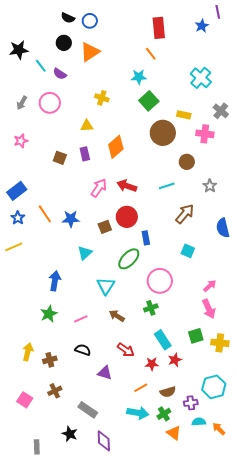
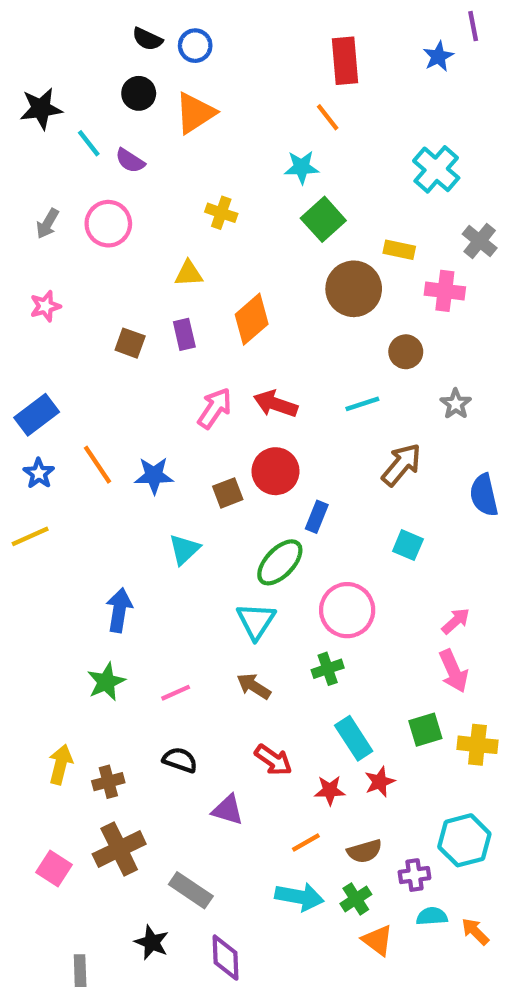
blue rectangle: (146, 238) -> (317, 517), turned 32
cyan triangle: (106, 286) -> (256, 621), moved
brown cross: (55, 391) -> (119, 849), size x1.6

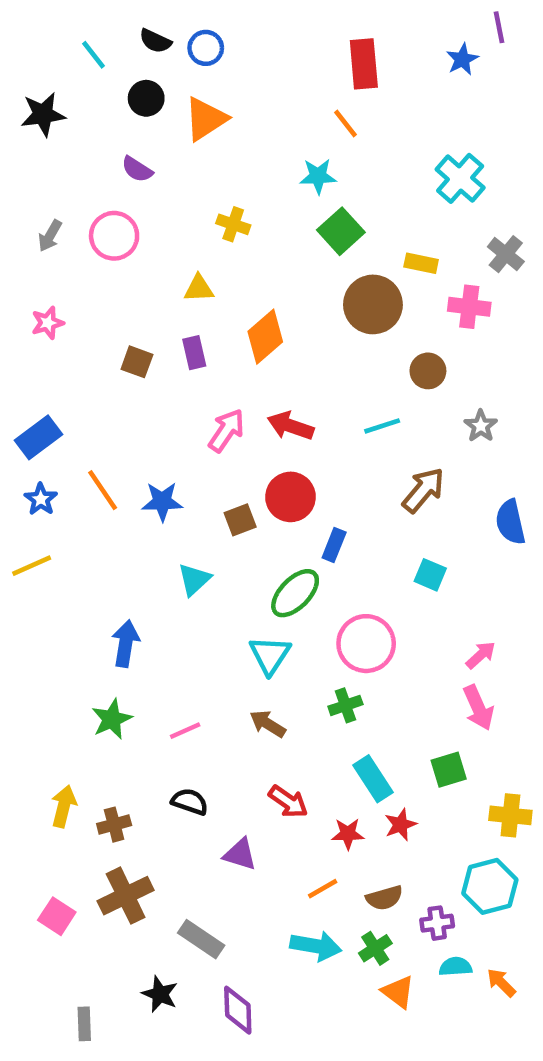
cyan line: (89, 143) -> (93, 55), moved
yellow cross: (477, 745) -> (510, 815), moved

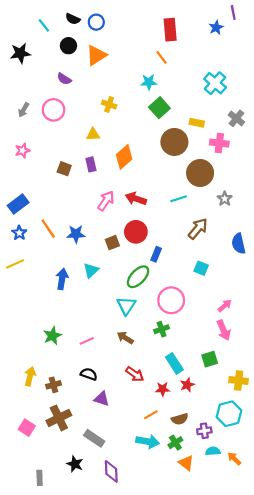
brown circle: (428, 371) -> (200, 173), size x1.6
blue arrow: (126, 644) -> (62, 279), moved
purple triangle: (240, 854) -> (102, 399), moved

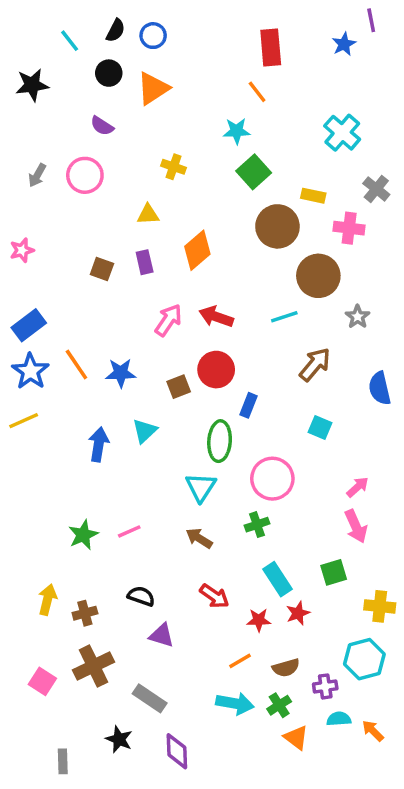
black semicircle: (73, 19) -> (116, 30), turned -88
pink star: (22, 151) -> (22, 250), moved
blue star: (19, 233) -> (30, 371), size x1.5
green ellipse: (138, 277) -> (220, 441), turned -40
pink line: (87, 341) -> (129, 531), moved

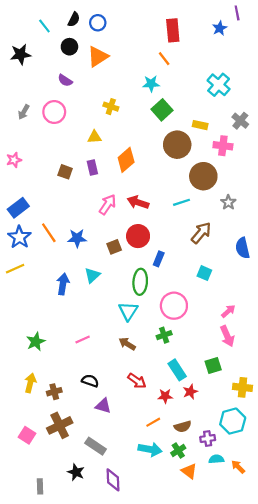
green star: (83, 535) -> (36, 342), moved

